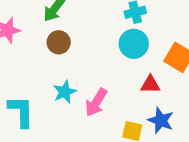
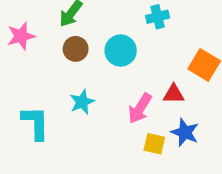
cyan circle: (134, 44) -> (121, 51), moved
pink arrow: (96, 102) -> (140, 108), moved

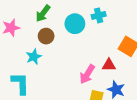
cyan circle: (121, 51) -> (75, 24), moved
cyan star: (82, 102) -> (34, 57), moved

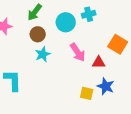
cyan star: (34, 57) -> (43, 54), moved
pink arrow: (87, 74) -> (78, 52), moved, turned -66

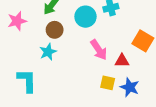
cyan star: (43, 54) -> (48, 52), moved
yellow square: (87, 93) -> (108, 83), moved

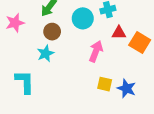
pink arrow: (99, 50) -> (96, 51), turned -125
red triangle: (122, 61) -> (119, 33), moved

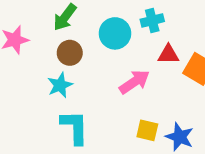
pink arrow: (96, 51) -> (134, 82), turned 35
cyan L-shape: (25, 82) -> (75, 127), moved

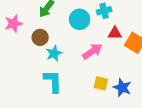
brown circle: (70, 53) -> (40, 37), moved
cyan star: (60, 85) -> (54, 53), moved

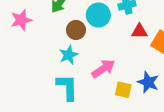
brown circle: (40, 37) -> (76, 30), moved
pink arrow: (92, 51) -> (103, 69), moved
blue star: (122, 88) -> (148, 82), moved

